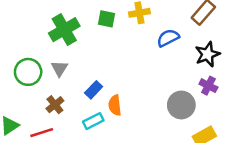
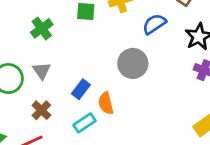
green cross: (64, 30) -> (42, 28), size x0.7
gray circle: (181, 105) -> (133, 63), moved

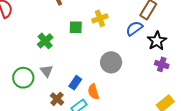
blue semicircle: (154, 24) -> (134, 28), moved
brown cross: (41, 110) -> (57, 99), moved

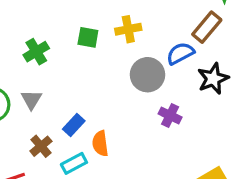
gray circle: (111, 62) -> (148, 75), moved
purple cross: (162, 64) -> (170, 116), moved

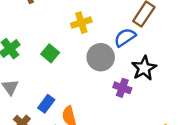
green square: (88, 37) -> (50, 53), moved, turned 36
black star: (213, 79) -> (144, 68), moved

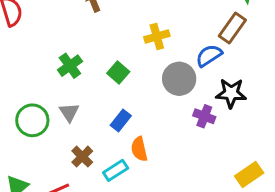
black star: (144, 68) -> (231, 93), turned 30
blue rectangle: (46, 104) -> (121, 120), moved

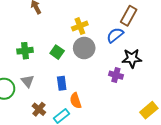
green cross: (70, 66) -> (25, 51), turned 35
gray circle: (179, 79) -> (84, 48), moved
blue rectangle: (121, 120) -> (62, 83), turned -40

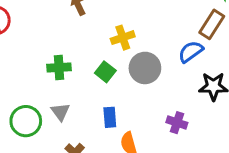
yellow cross: (80, 26) -> (123, 38), moved
purple cross: (116, 75) -> (177, 123), moved

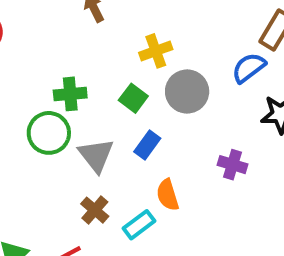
gray triangle: (60, 112) -> (96, 155), moved, size x1.4
blue rectangle: (110, 117) -> (147, 145), moved, turned 42
green circle: (26, 121) -> (49, 133), moved

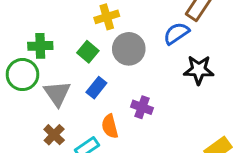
purple cross: (233, 165) -> (142, 107), moved

